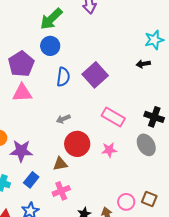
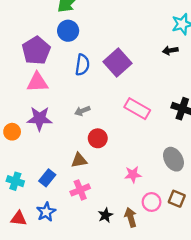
red circle: (77, 144) -> (98, 138), size x0.7
gray ellipse: (146, 145) -> (173, 159), moved
pink star: (109, 150) -> (133, 175), moved
purple star: (21, 151) -> (40, 119), moved

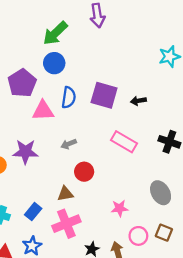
black arrow: (170, 50) -> (138, 101), moved
purple square: (117, 63) -> (104, 95), turned -32
pink triangle: (37, 82) -> (43, 111), moved
pink cross: (80, 190) -> (66, 224), size x1.4

